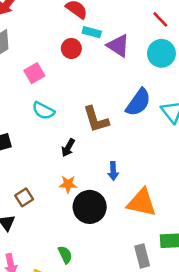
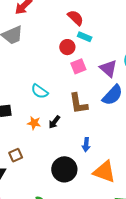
purple triangle: (118, 46) -> (108, 69), moved
pink square: (34, 73) -> (78, 66), moved
orange star: (68, 184) -> (34, 123), moved

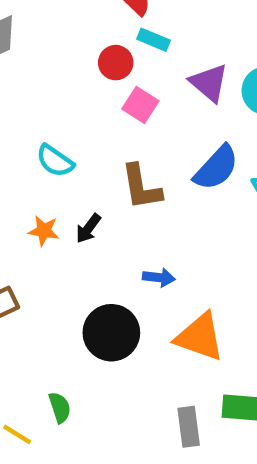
pink square: (78, 66) -> (140, 105), turned -35
purple triangle: (108, 69) -> (209, 83), moved
blue arrow: (86, 145) -> (159, 277), turned -88

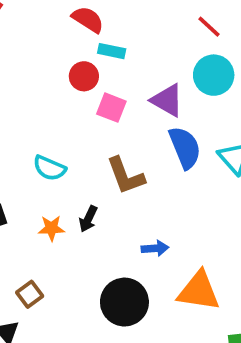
purple triangle: (209, 83) -> (167, 100), moved
blue semicircle: (216, 168) -> (185, 148), turned -54

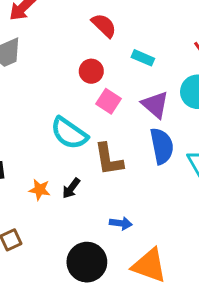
cyan rectangle: (112, 51) -> (143, 58), moved
cyan semicircle: (49, 168) -> (69, 133), moved, size x1.4

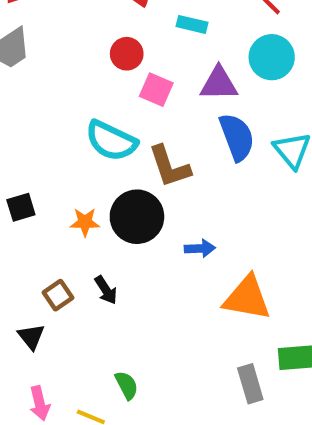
purple triangle: (155, 105) -> (219, 84), turned -32
black arrow: (71, 188) -> (106, 290), moved, turned -60
black circle: (87, 262) -> (137, 217), moved

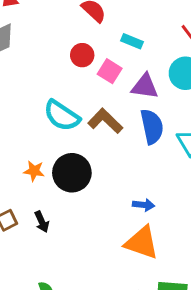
pink square: (156, 90) -> (110, 71), moved
brown L-shape: (169, 166) -> (105, 121), moved, turned 144
blue arrow: (200, 248) -> (144, 205), moved

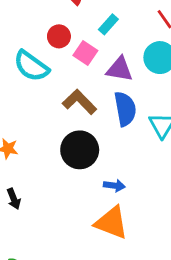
cyan rectangle: (132, 41) -> (108, 24), turned -72
cyan semicircle: (62, 116) -> (31, 66), moved
black circle: (72, 173) -> (80, 150), moved

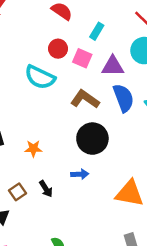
blue arrow: (114, 186) -> (80, 174), moved

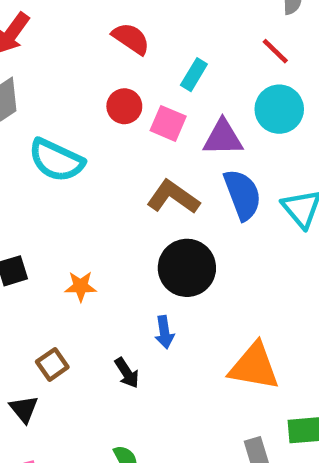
cyan semicircle: (40, 77) -> (56, 160), moved
blue arrow: (80, 174) -> (164, 332), turned 84
black arrow: (46, 189) -> (127, 373), moved

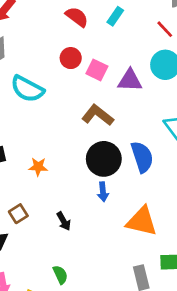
cyan rectangle: (194, 75) -> (115, 16), moved
blue semicircle: (242, 195) -> (142, 157), moved
blue arrow: (164, 332) -> (103, 192), moved

